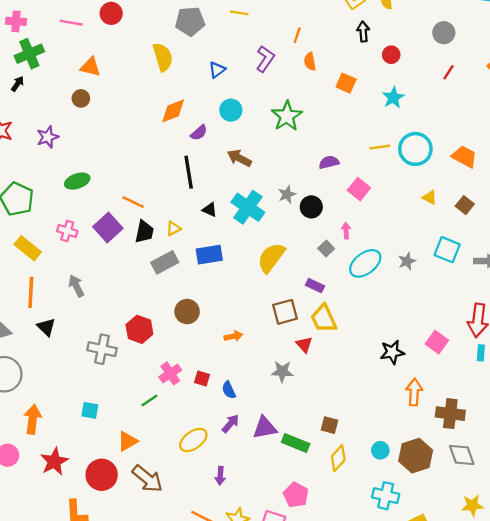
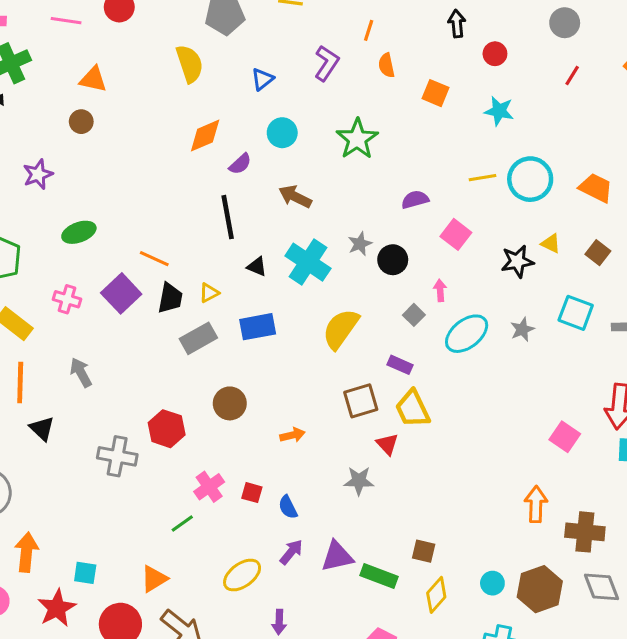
cyan star: (393, 98) -> (499, 111), turned -30
black star: (392, 352) -> (517, 261), moved
cyan square: (90, 410) -> (85, 573), moved

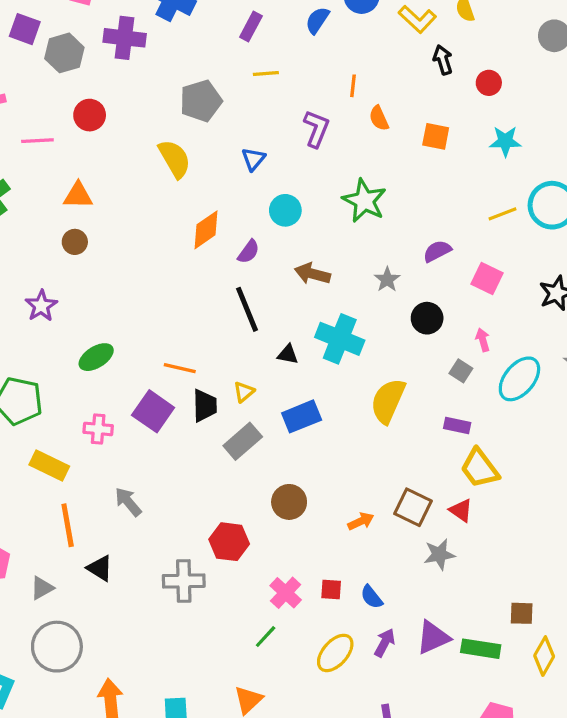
gray star: (360, 244) -> (387, 280), moved
brown square: (361, 401) -> (413, 507), moved, turned -36
yellow ellipse: (242, 575) -> (335, 653), moved

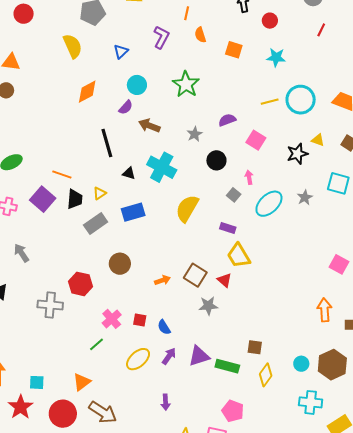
purple semicircle: (249, 252) -> (126, 107), moved

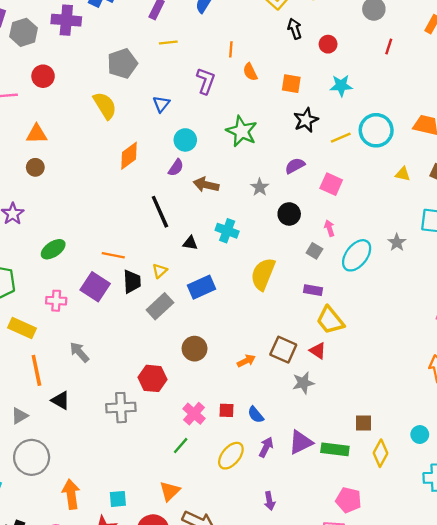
black star: (297, 154) -> (306, 120), moved
cyan cross: (162, 167) -> (227, 231), size x0.7

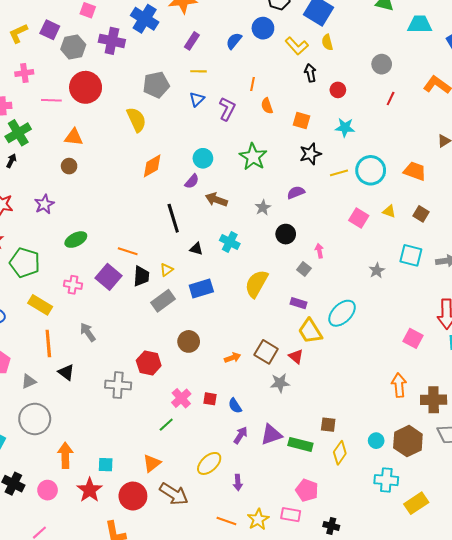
red circle: (43, 76) -> (86, 87), size x1.6
blue triangle: (161, 104) -> (197, 99), moved
pink square: (331, 184) -> (359, 218), moved
cyan ellipse: (357, 255) -> (342, 313), moved
yellow ellipse: (231, 456) -> (209, 463), moved

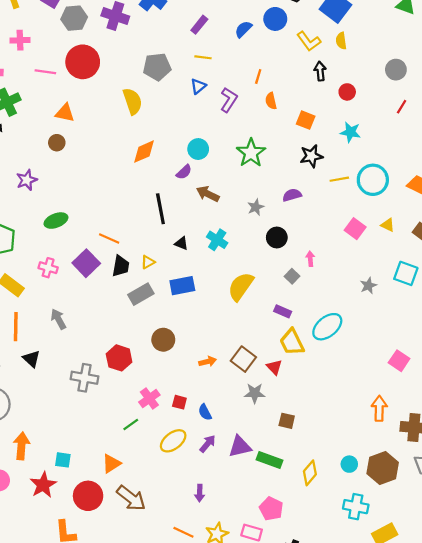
brown square: (328, 425) -> (287, 421), moved
yellow ellipse: (209, 463) -> (173, 441), moved

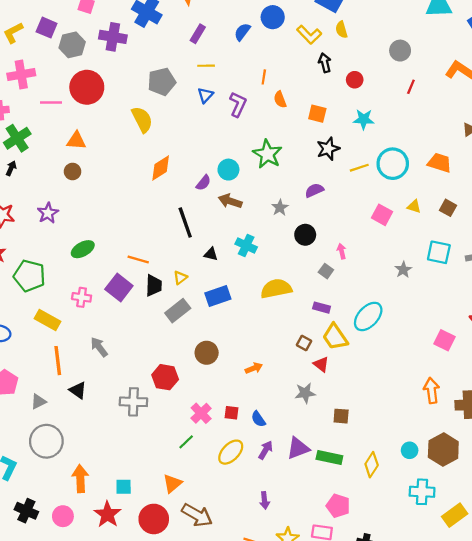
pink cross: (20, 40) -> (21, 75), size x1.4
cyan circle: (198, 149) -> (228, 170), moved
yellow semicircle: (241, 286) -> (276, 289), turned 52
brown square: (243, 359) -> (304, 343), moved, size x0.6

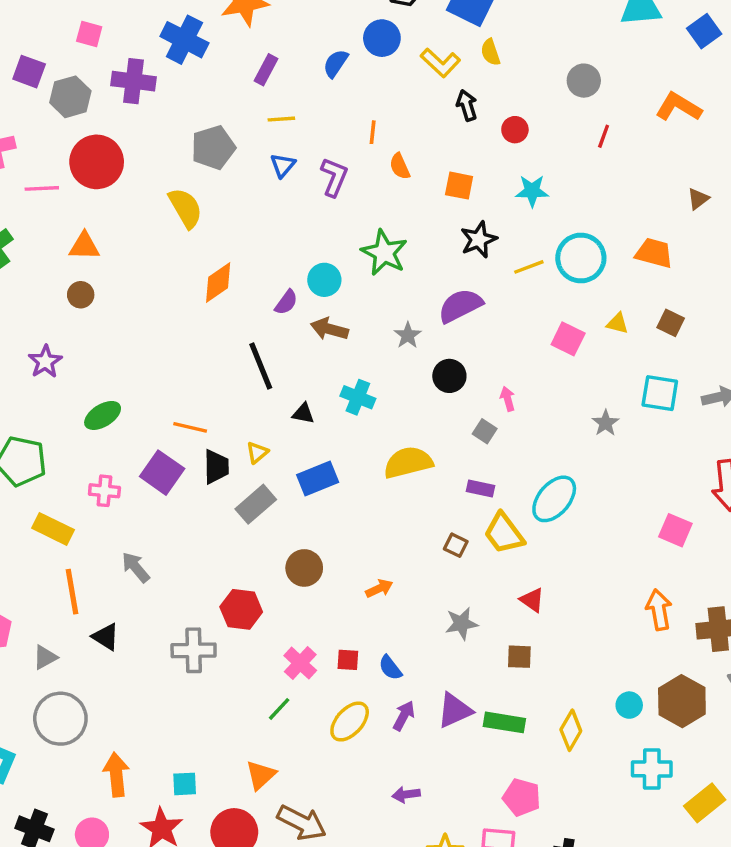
purple semicircle: (314, 190) -> (460, 306), size x1.5
red triangle: (321, 364) -> (532, 600), moved
purple arrow: (265, 500) -> (406, 794), turned 91

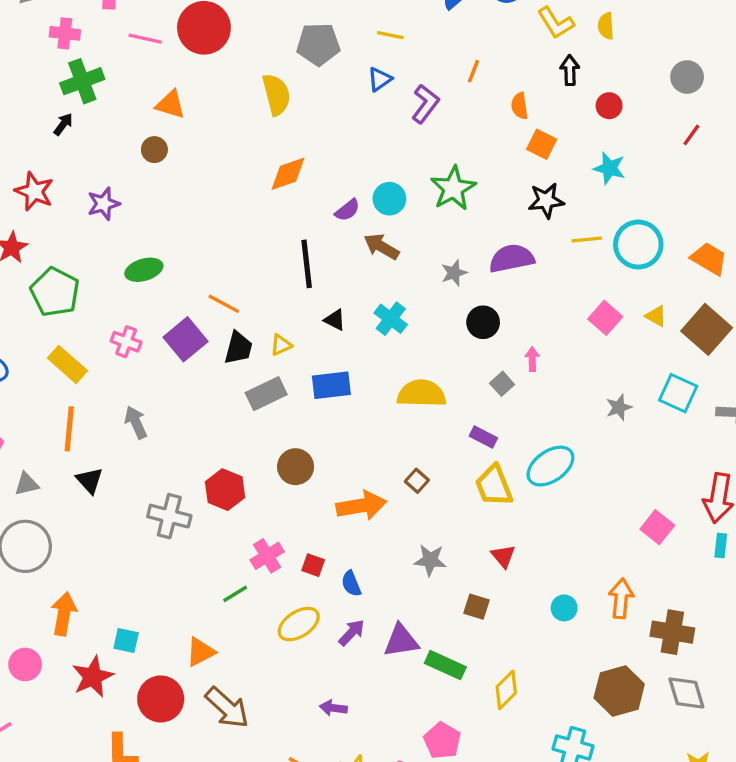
orange semicircle: (400, 166) -> (520, 106), moved
brown square: (671, 323) -> (707, 329), size x1.8
brown square: (456, 545) -> (417, 481), moved
orange arrow: (379, 588) -> (361, 506), size x1.8
cyan circle: (629, 705) -> (564, 608), moved

